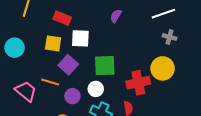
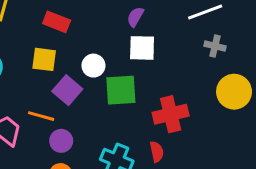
white square: (80, 38) -> (142, 48), moved
yellow circle: (163, 68) -> (234, 92), moved
white circle: (96, 89) -> (93, 66), moved
purple circle: (72, 96) -> (61, 141), moved

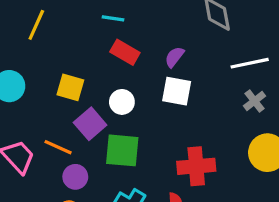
red rectangle: (57, 22) -> (125, 52), moved
gray cross: (215, 46) -> (255, 101), turned 30
green square: (121, 90) -> (122, 150), moved

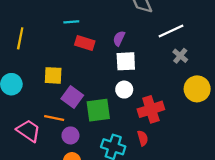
white circle: (122, 102) -> (124, 90), moved

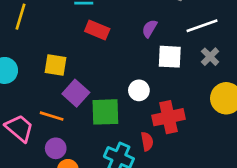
purple semicircle: (119, 38) -> (150, 29), moved
white square: (126, 61) -> (170, 57), moved
purple circle: (70, 135) -> (56, 148), moved
red semicircle: (143, 138) -> (147, 141), moved

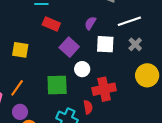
purple square: (76, 93) -> (69, 47), moved
orange line: (52, 116) -> (17, 88), turned -72

